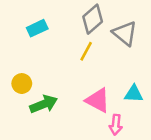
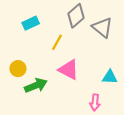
yellow line: (86, 51) -> (57, 42), moved
pink triangle: (98, 100) -> (69, 70), moved

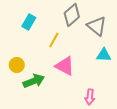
cyan rectangle: (31, 23) -> (29, 22), turned -35
cyan triangle: (110, 77) -> (104, 55), moved

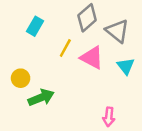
cyan triangle: (104, 55) -> (126, 66), turned 49
pink triangle: (65, 66) -> (92, 58), moved

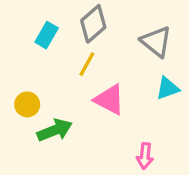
gray diamond: (87, 18) -> (93, 24), moved
pink triangle: (92, 58) -> (109, 100), moved
cyan triangle: (126, 66) -> (167, 88), turned 48

